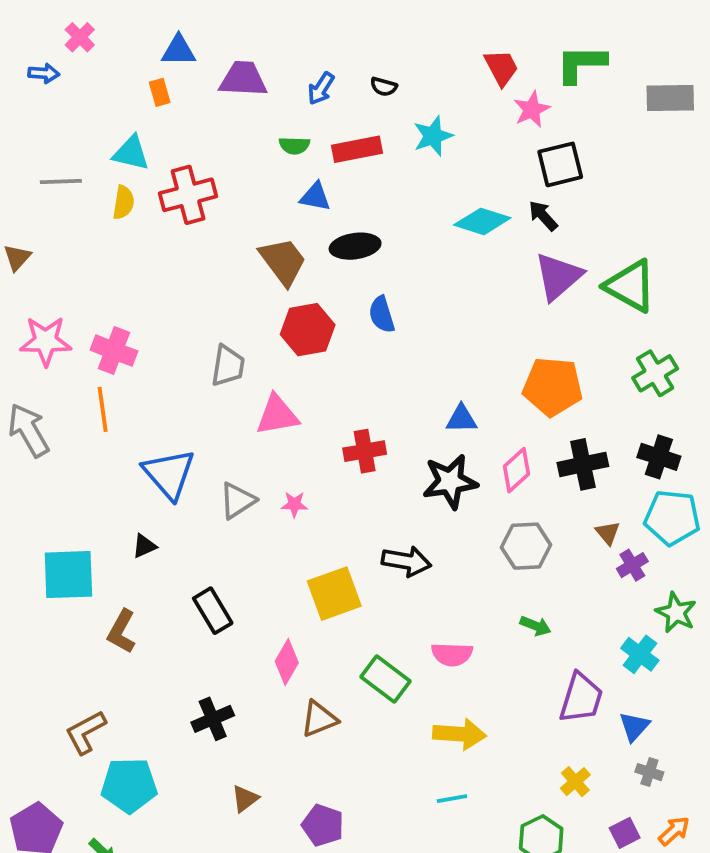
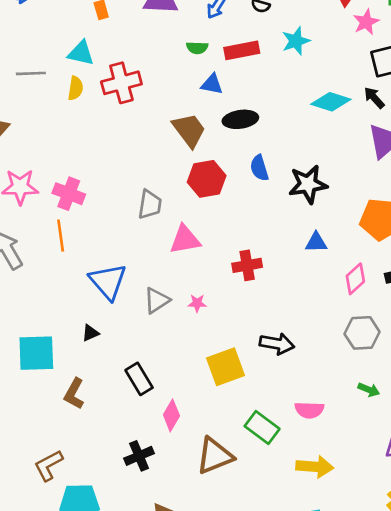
black star: (450, 482) -> (308, 184), moved
pink diamond: (287, 662) -> (171, 415), moved
brown triangle: (319, 719) -> (215, 456), size x1.4

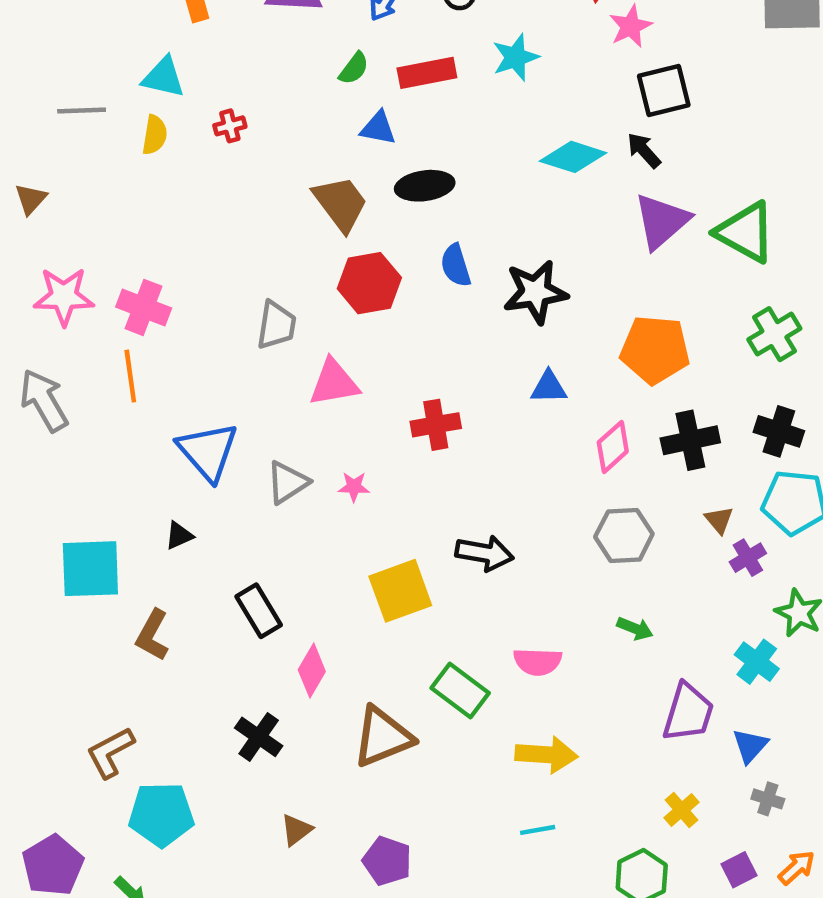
green semicircle: (197, 48) -> (354, 68), turned -55
red cross: (121, 83) -> (230, 126), size x0.5
black cross: (139, 456) -> (259, 737), turned -32

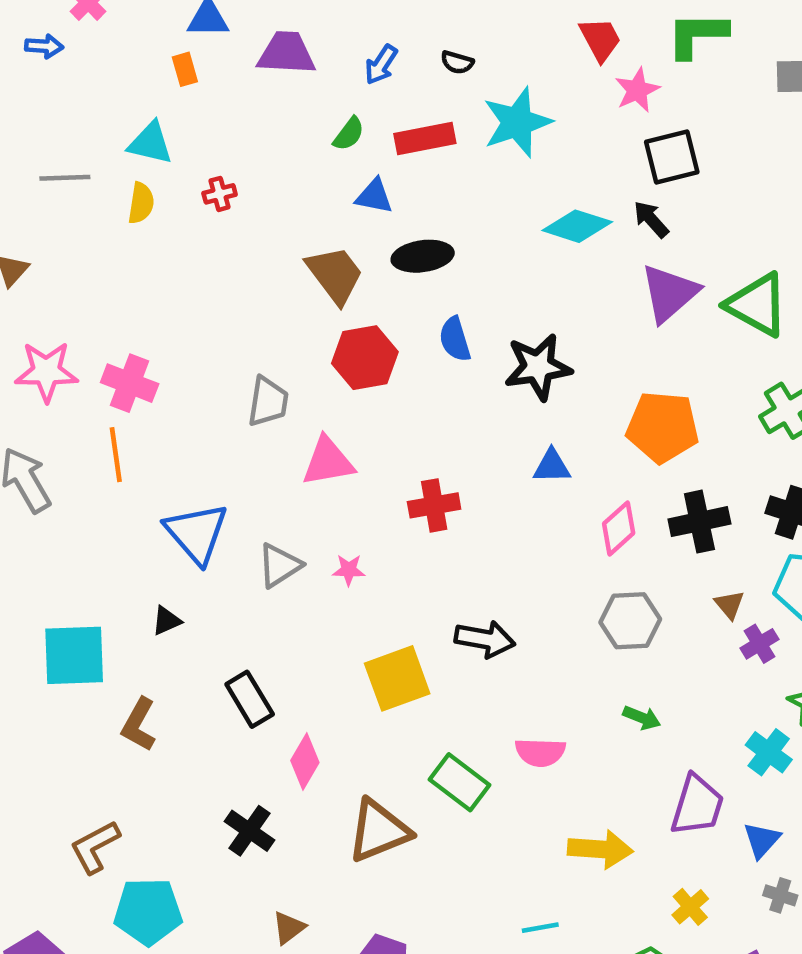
cyan star: (515, 57) -> (517, 122), size x1.4
yellow arrow: (546, 755) -> (600, 849), moved

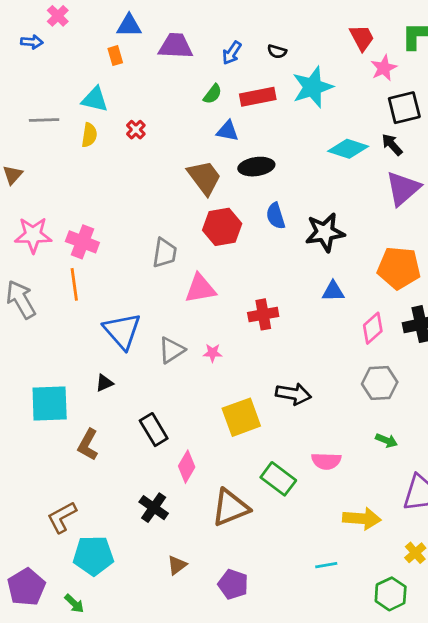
red cross: (220, 194) -> (136, 130), turned -30

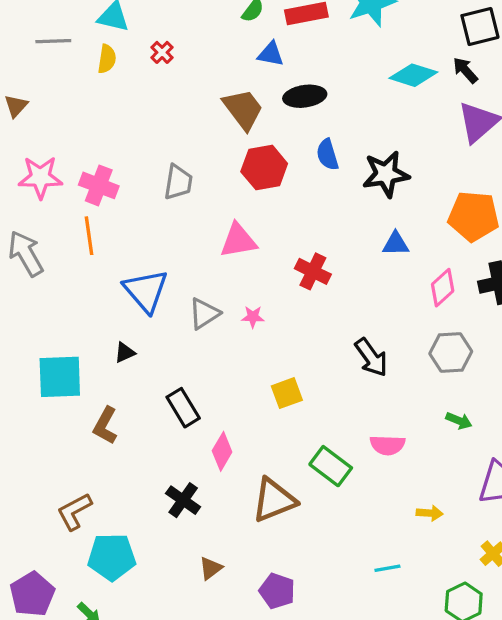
gray trapezoid: (165, 253) -> (178, 182), moved
red cross: (263, 314) -> (313, 271), turned 36
black arrow: (293, 394) -> (371, 357), moved, turned 44
yellow square: (241, 417) -> (287, 393), size x0.7
yellow arrow: (362, 519) -> (430, 513), size x0.6

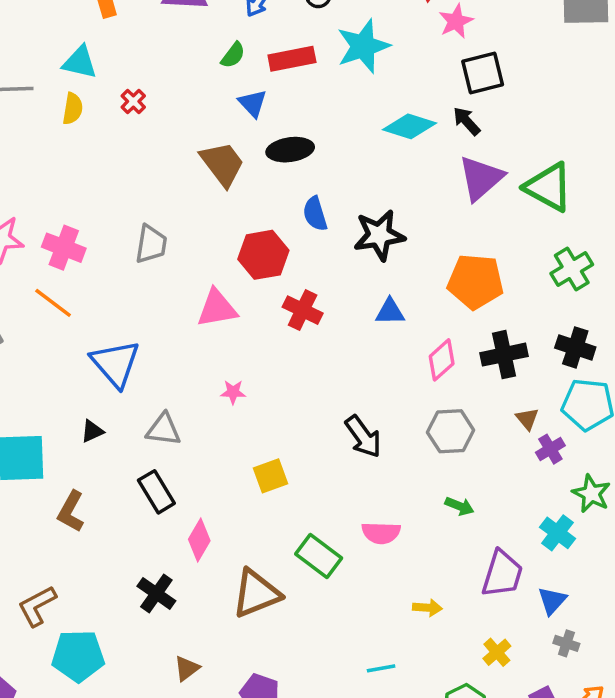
blue triangle: (271, 54) -> (253, 103), turned 36
red hexagon: (264, 168) -> (263, 255), moved
orange line: (89, 236) -> (53, 303), turned -45
red cross: (313, 271) -> (303, 310), moved
gray triangle: (204, 314) -> (164, 429), moved, turned 40

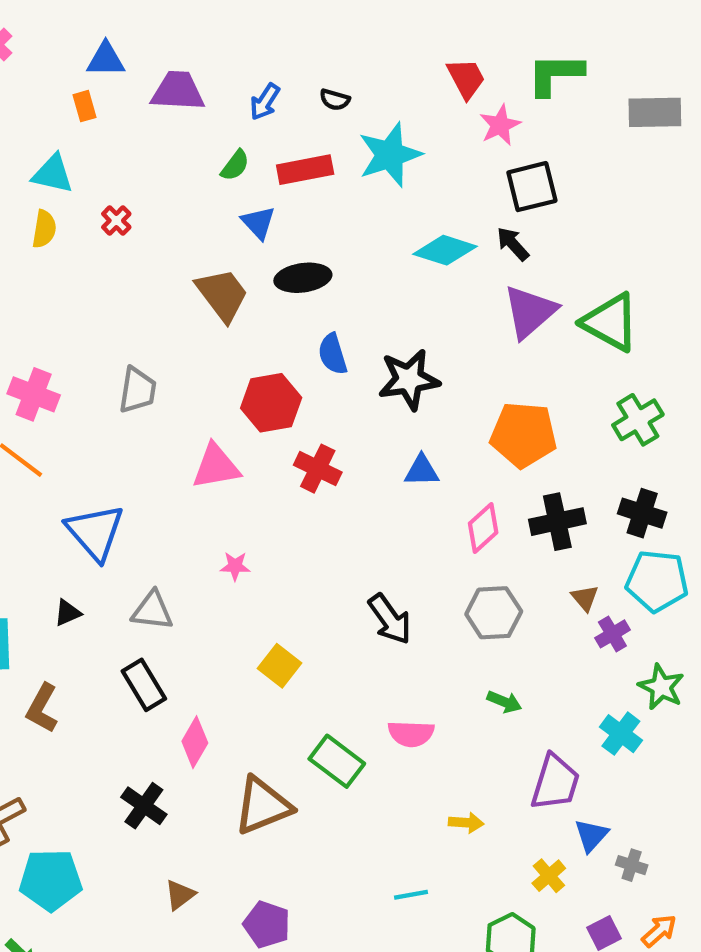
yellow square: (271, 476) -> (280, 666), turned -32
blue triangle: (552, 601) -> (591, 835), moved

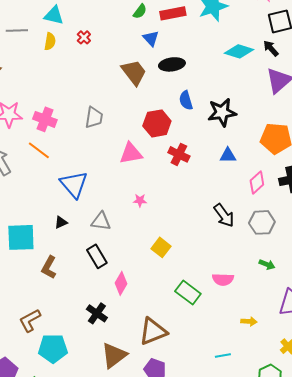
black arrow: (390, 619) -> (224, 215), moved
brown triangle: (263, 806) -> (153, 331), moved
brown triangle: (180, 895) -> (114, 355), size x1.8

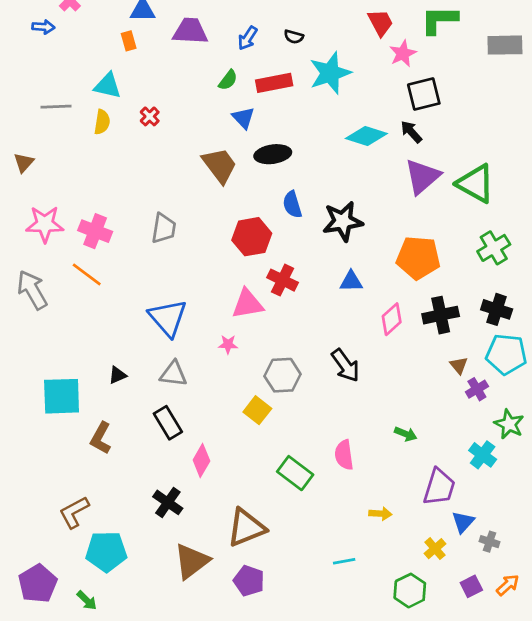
pink triangle: (131, 153) -> (248, 304), moved
blue triangle: (74, 184) -> (168, 318), moved
gray hexagon: (262, 222) -> (283, 375), moved
pink semicircle: (223, 279) -> (344, 455), turned 80

